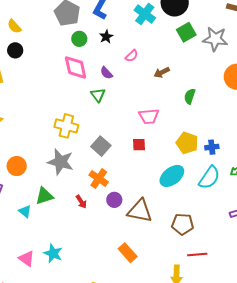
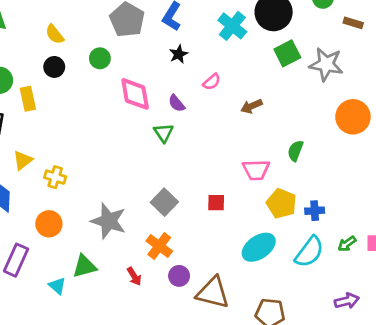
green circle: (79, 39) -> (100, 58), moved
green semicircle: (190, 96) -> (295, 151), moved
pink trapezoid: (149, 116) -> (256, 170), moved
yellow cross: (66, 126) -> (55, 177), moved, size x0.7

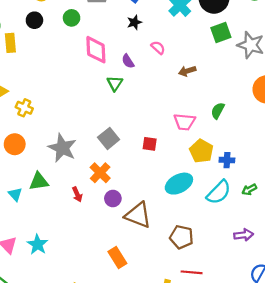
pink semicircle: (212, 82) -> (158, 48), turned -104

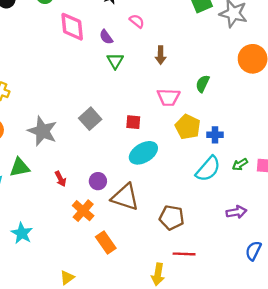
brown arrow: (187, 71) -> (161, 55), moved, turned -70
green triangle: (115, 83) -> (115, 61), moved
orange cross: (100, 173) -> (83, 211), moved
cyan ellipse: (179, 184) -> (143, 153), moved

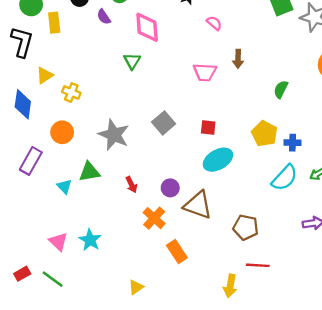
purple semicircle: (106, 37) -> (104, 17), moved
green triangle: (115, 61) -> (132, 61), moved
pink trapezoid: (168, 97) -> (205, 72), moved

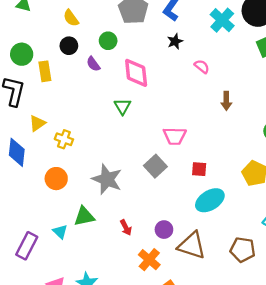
pink trapezoid: (205, 72) -> (175, 136), moved
purple rectangle: (31, 161) -> (27, 246), moved
brown pentagon: (246, 227) -> (243, 250), moved

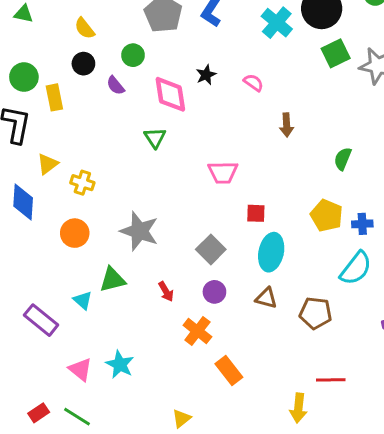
black star: (175, 41) -> (206, 75), moved
gray square: (155, 166) -> (211, 249), moved
cyan ellipse: (210, 200) -> (271, 252), turned -44
brown triangle: (192, 245) -> (266, 298), moved, size x0.6
purple rectangle: (27, 246) -> (41, 320), turned -76

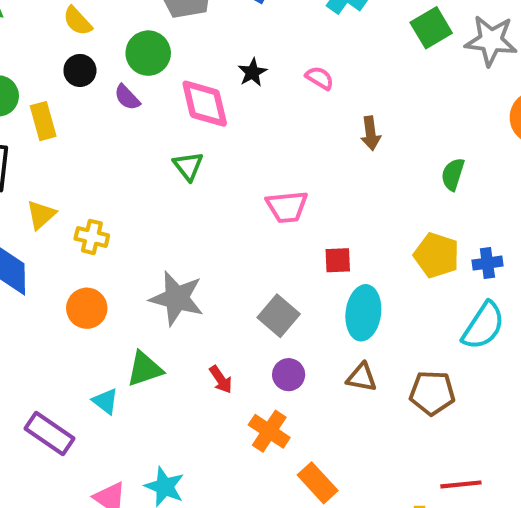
green circle: (133, 55) -> (148, 53), size x1.4

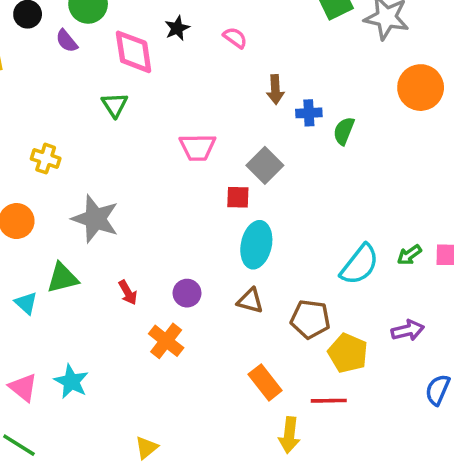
yellow cross: (92, 237) -> (46, 159), moved
yellow pentagon: (437, 255) -> (348, 353), moved
blue cross: (487, 263) -> (309, 113), moved
gray square: (279, 316) -> (265, 165), moved
orange rectangle: (318, 483) -> (265, 382), moved

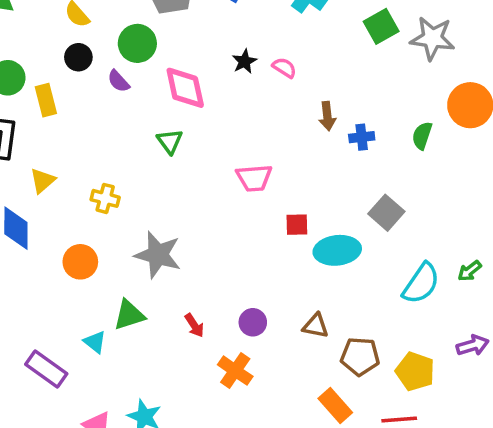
black star: (177, 28) -> (244, 61), moved
green semicircle: (344, 131) -> (422, 136), moved
gray square: (265, 165) -> (386, 213), moved
cyan ellipse: (256, 245) -> (337, 250), moved, turned 75
brown pentagon: (310, 319) -> (360, 356), moved

